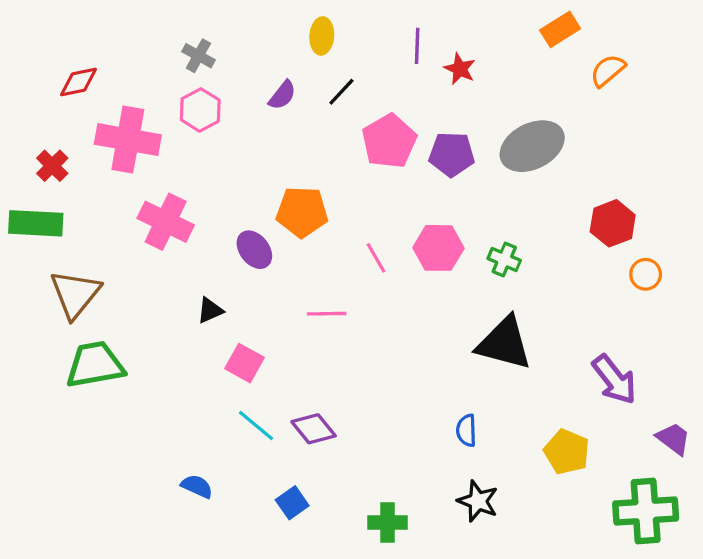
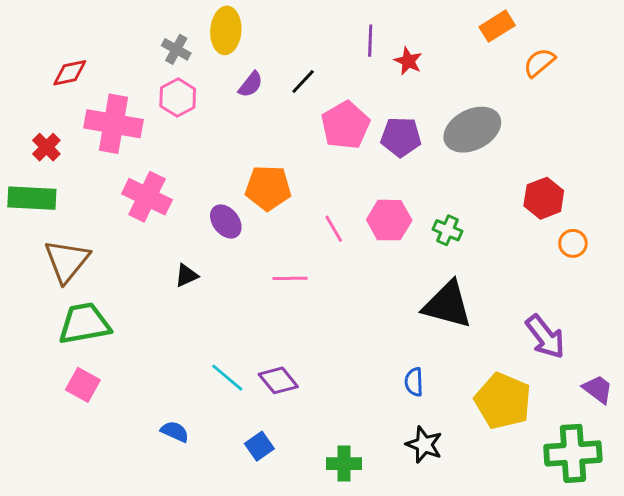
yellow ellipse: (322, 36) -> (226, 30), moved, size x1.4
pink square: (245, 363) -> (83, 385), moved
yellow pentagon: (567, 452) -> (503, 401), size x1.4

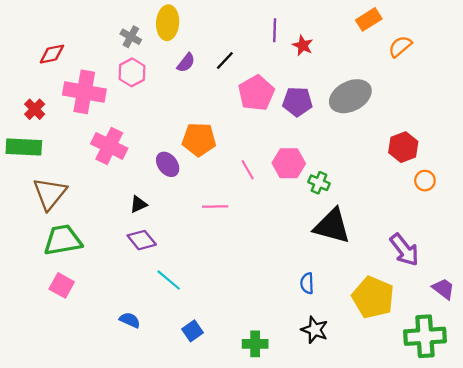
green cross: (448, 230) -> (319, 183), moved
purple diamond: (278, 380) -> (142, 240), moved

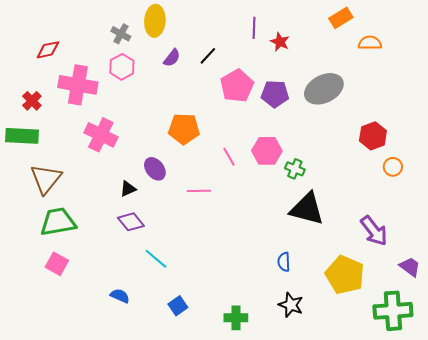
orange semicircle: (400, 46) -> (370, 43), turned 40
purple ellipse: (168, 164) -> (155, 169), moved

